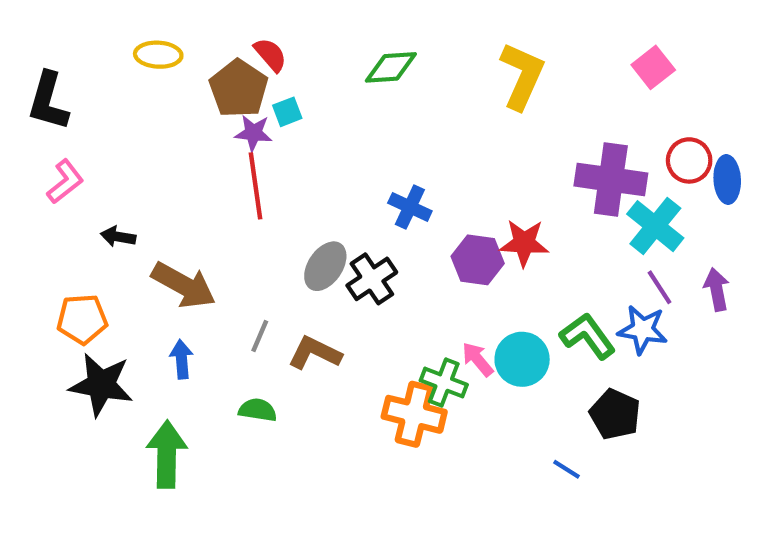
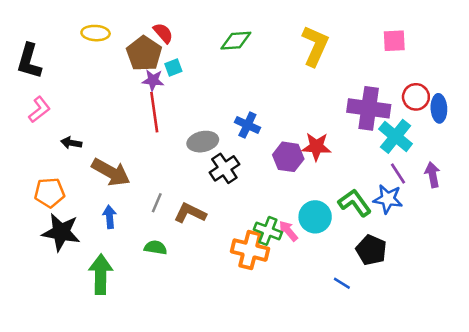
pink square: (653, 67) -> (394, 41), turned 35
gray ellipse: (325, 266) -> (203, 142), moved, turned 44
pink arrow: (478, 359) -> (288, 231), moved

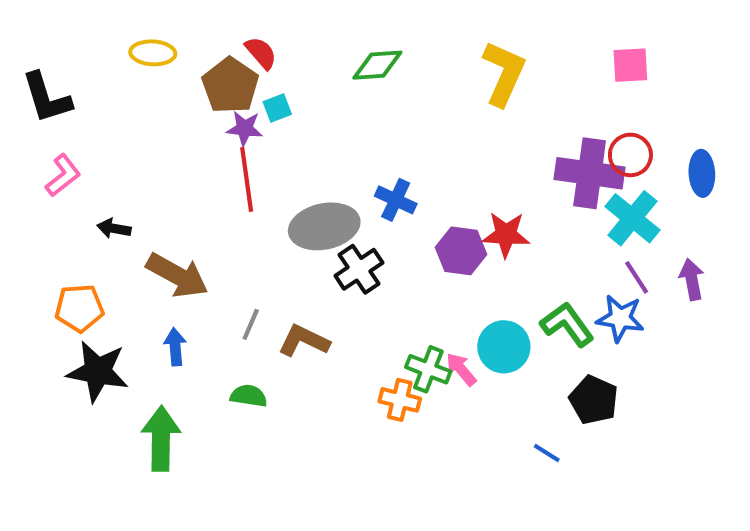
black L-shape: (29, 61) -> (47, 98), turned -33
red circle: (416, 97) -> (630, 155), moved
gray ellipse: (203, 142) -> (324, 226), size x1.4
orange cross: (250, 250) -> (400, 400), size x0.7

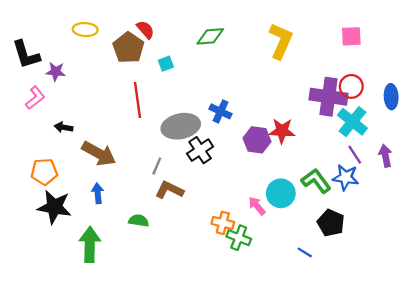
cyan square: (277, 108) -> (166, 64), moved
purple star: (245, 128) -> (56, 72), moved
gray line: (251, 324) -> (157, 166), moved
green cross: (428, 369) -> (239, 238), moved

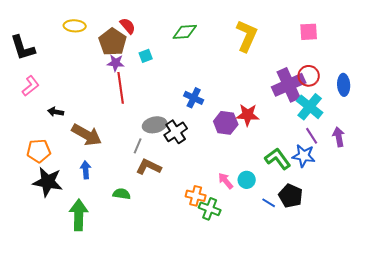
purple star: (56, 72) -> (116, 63), moved
purple cross: (329, 97) -> (289, 85), turned -32
gray ellipse: (181, 126) -> (155, 125), moved, size x0.7
cyan circle: (281, 193) -> (247, 180), moved, size x0.7
blue line: (305, 252) -> (269, 203), moved

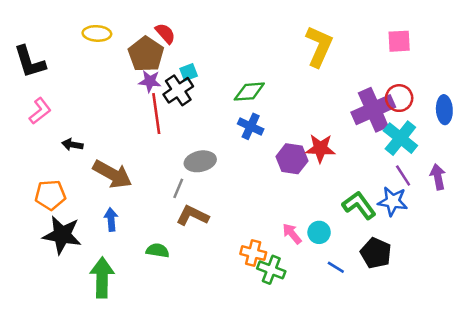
green diamond: (185, 32) -> (249, 92), moved
black cross: (176, 132) -> (178, 90), moved
blue line: (269, 203) -> (336, 267), moved

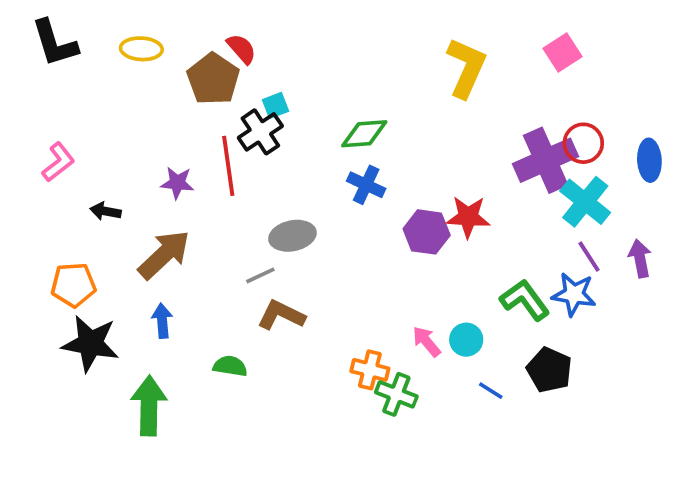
pink square: (399, 41) -> (563, 53), moved, turned -30
black L-shape: (30, 62) -> (55, 43), moved
purple star: (150, 81) -> (177, 183), moved
brown arrow: (112, 174) -> (164, 255), turned -72
gray line: (178, 188) -> (260, 275), turned 42

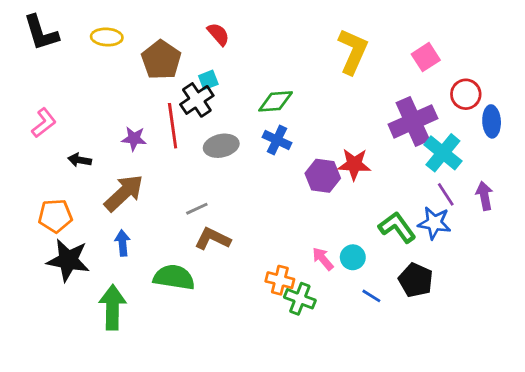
red semicircle: (241, 49) -> (218, 34), moved
pink square: (563, 53) -> (426, 57), moved
red circle: (583, 143) -> (466, 94), moved
gray ellipse: (292, 236) -> (221, 146), moved
green semicircle: (230, 366) -> (174, 277), size x1.6

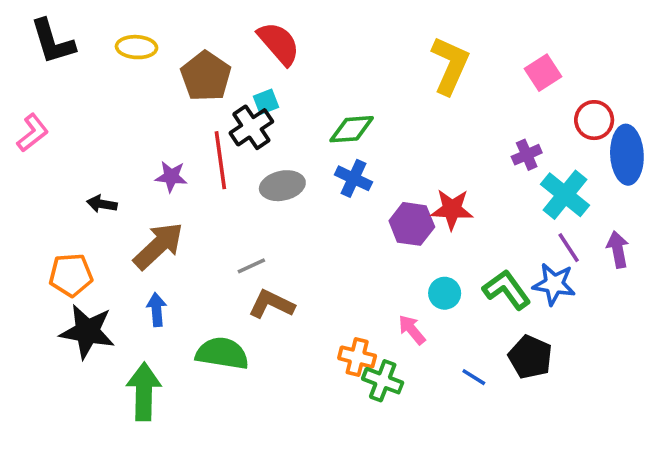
red semicircle: (218, 34) -> (279, 43), size x1.5
purple cross: (413, 121) -> (527, 155), size x0.5
blue ellipse: (492, 121) -> (627, 155), size x1.4
pink L-shape: (44, 123) -> (33, 133), moved
cyan circle: (353, 257) -> (445, 293), moved

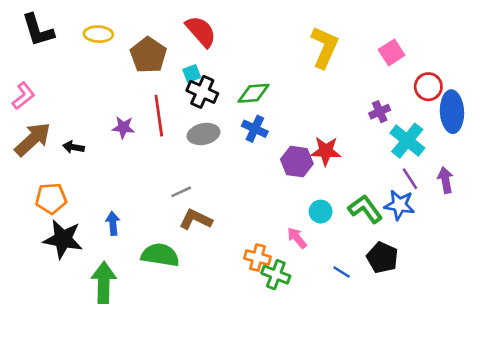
black cross: (251, 127) -> (202, 92), moved, turned -32
brown arrow: (158, 246) -> (33, 139), moved

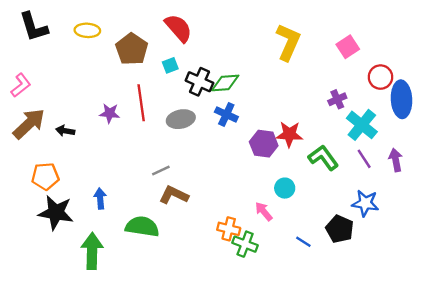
black cross: (202, 92) -> (199, 82), moved
blue star: (399, 205) -> (365, 203), moved
green L-shape: (365, 209) -> (323, 158), moved

